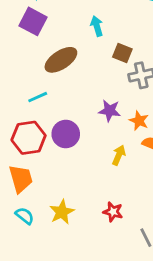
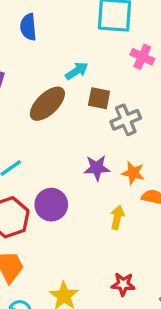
cyan arrow: (97, 26) -> (77, 71), moved, turned 84
brown ellipse: (61, 60) -> (47, 104), moved

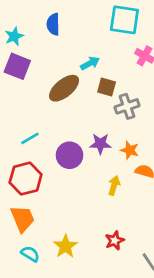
purple circle: (51, 205) -> (69, 155), moved
red star: (123, 284) -> (115, 240), turned -30

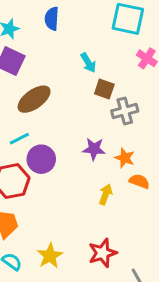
cyan arrow: (90, 63) -> (88, 63), turned 84
brown ellipse: (64, 88) -> (34, 99), moved
purple circle: (69, 155) -> (41, 159), moved
red star: (115, 240) -> (103, 253), size x1.4

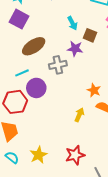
brown square: (104, 89) -> (90, 35), moved
gray cross: (125, 111) -> (58, 65), moved
purple star: (94, 149) -> (75, 49), moved

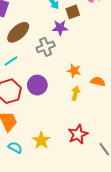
brown square: (90, 35) -> (73, 12), turned -32
purple circle: (36, 88) -> (37, 85), moved
orange star: (94, 90) -> (74, 71), moved

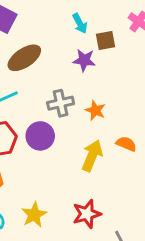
gray cross: (46, 47) -> (61, 103), moved
orange star: (74, 71) -> (95, 110), moved
yellow arrow: (75, 93) -> (92, 156), size x1.5

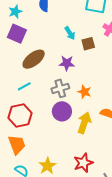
purple star: (84, 60) -> (67, 63), moved
purple circle: (40, 136) -> (62, 111), moved

